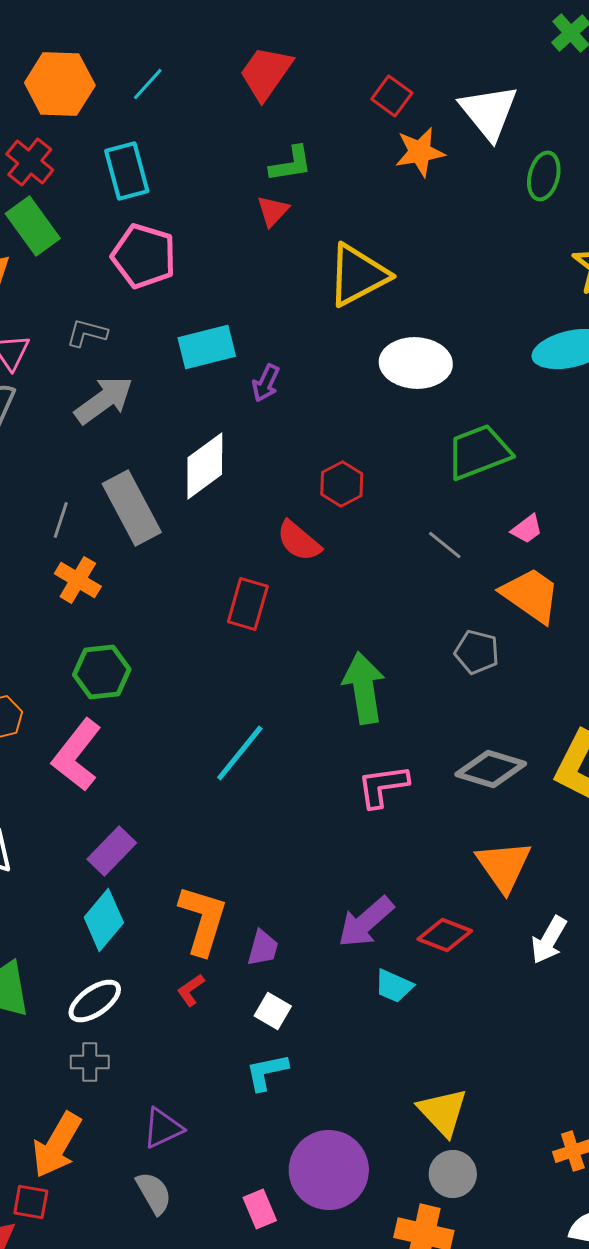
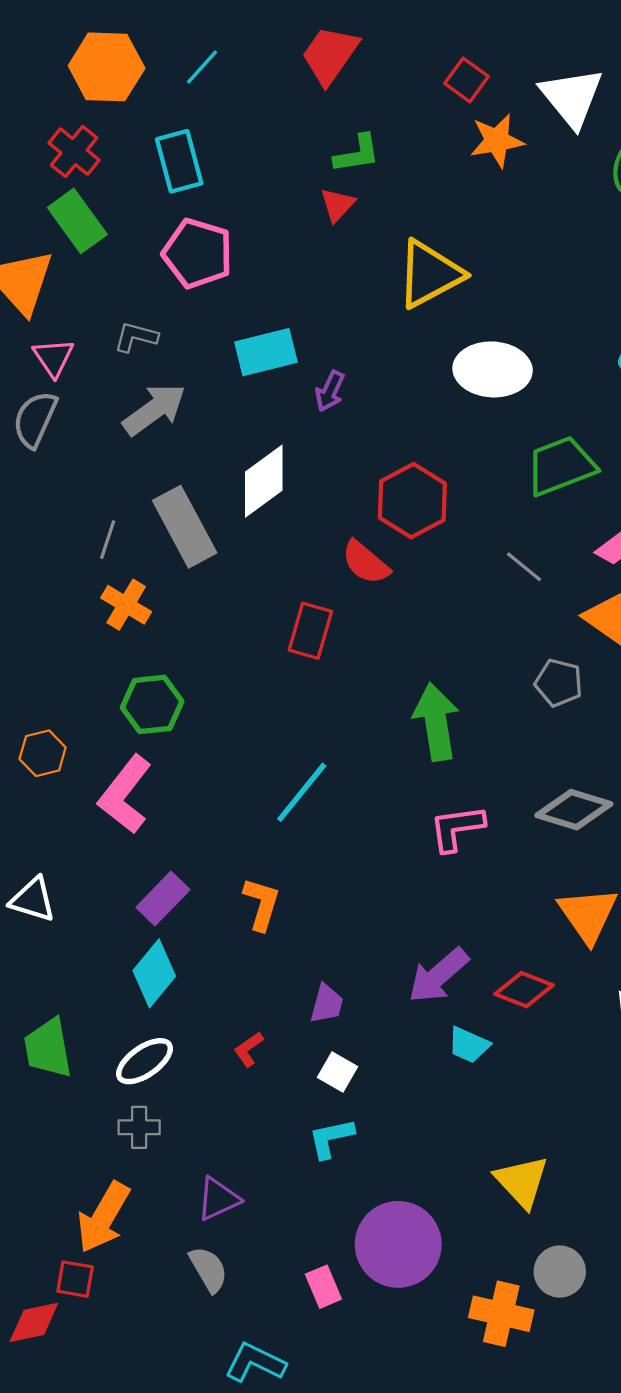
red hexagon: (342, 484) -> (412, 501), size x1.5
orange L-shape: (203, 920) -> (262, 904), moved, size x0.7
gray circle: (453, 1174) -> (560, 1272), moved

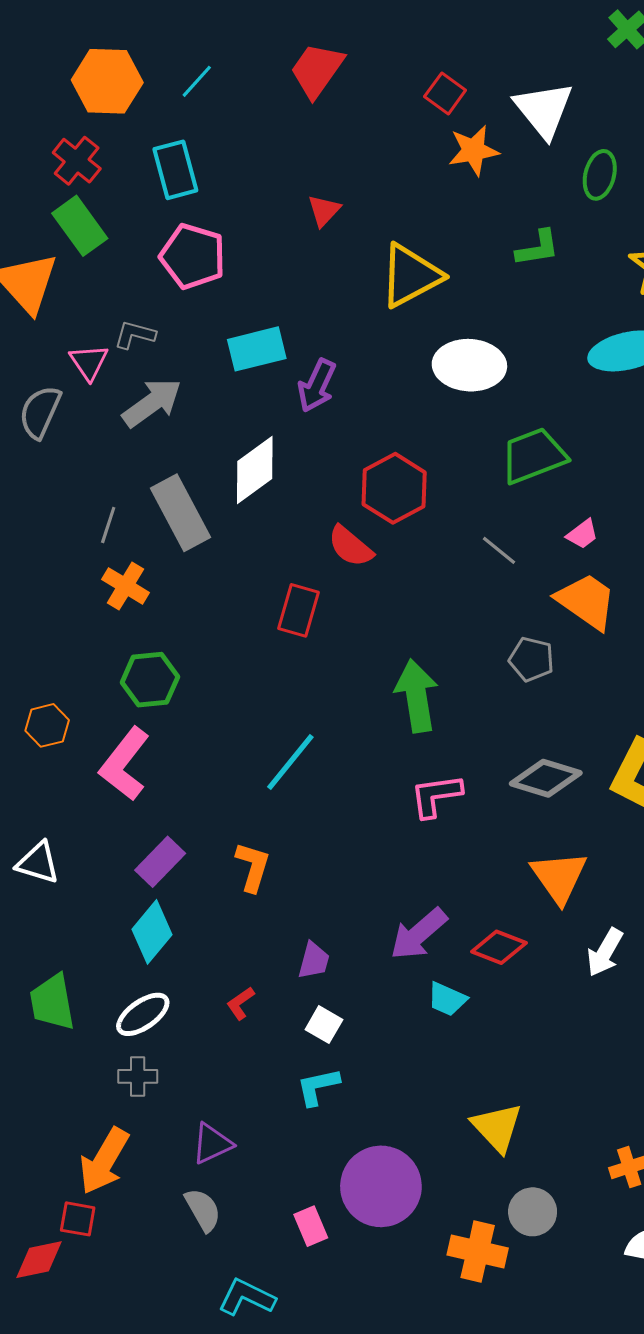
green L-shape: (357, 154) -> (538, 248), moved
pink triangle: (53, 358) -> (89, 362), moved
purple arrow: (330, 391) -> (317, 386), size x1.4

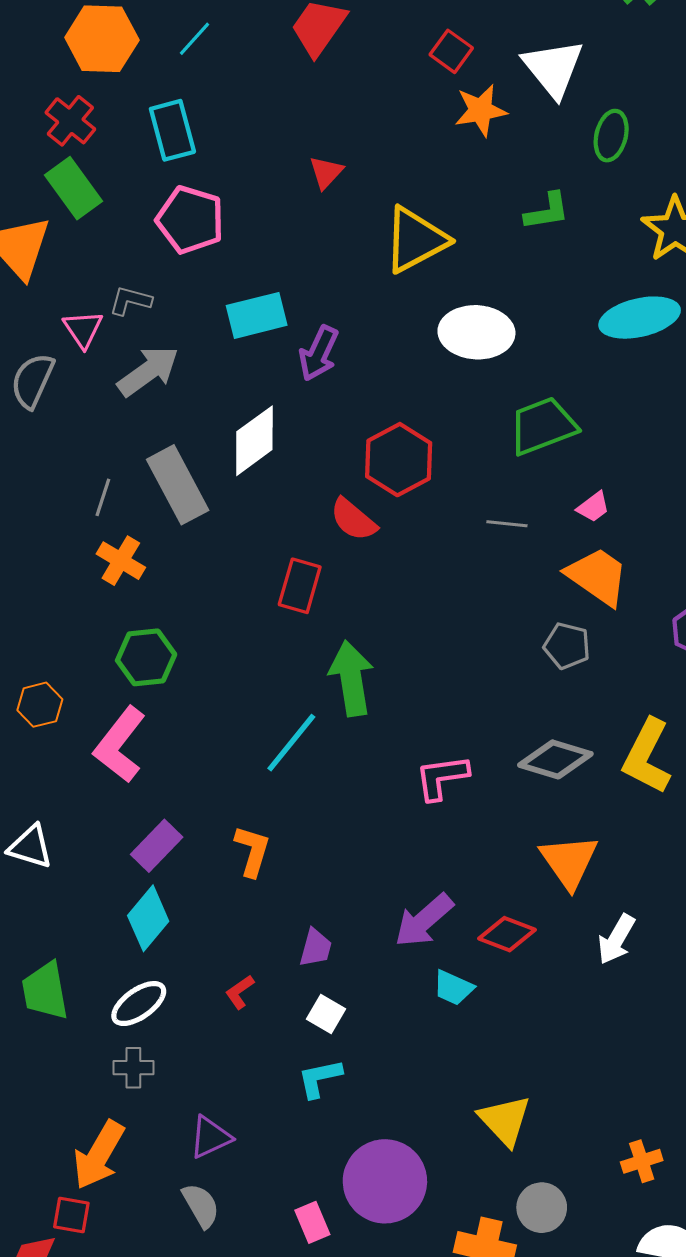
gray line: (499, 550) -> (507, 524), turned -33
gray pentagon: (532, 659) -> (567, 646), moved
green arrow: (417, 696) -> (351, 678), moved

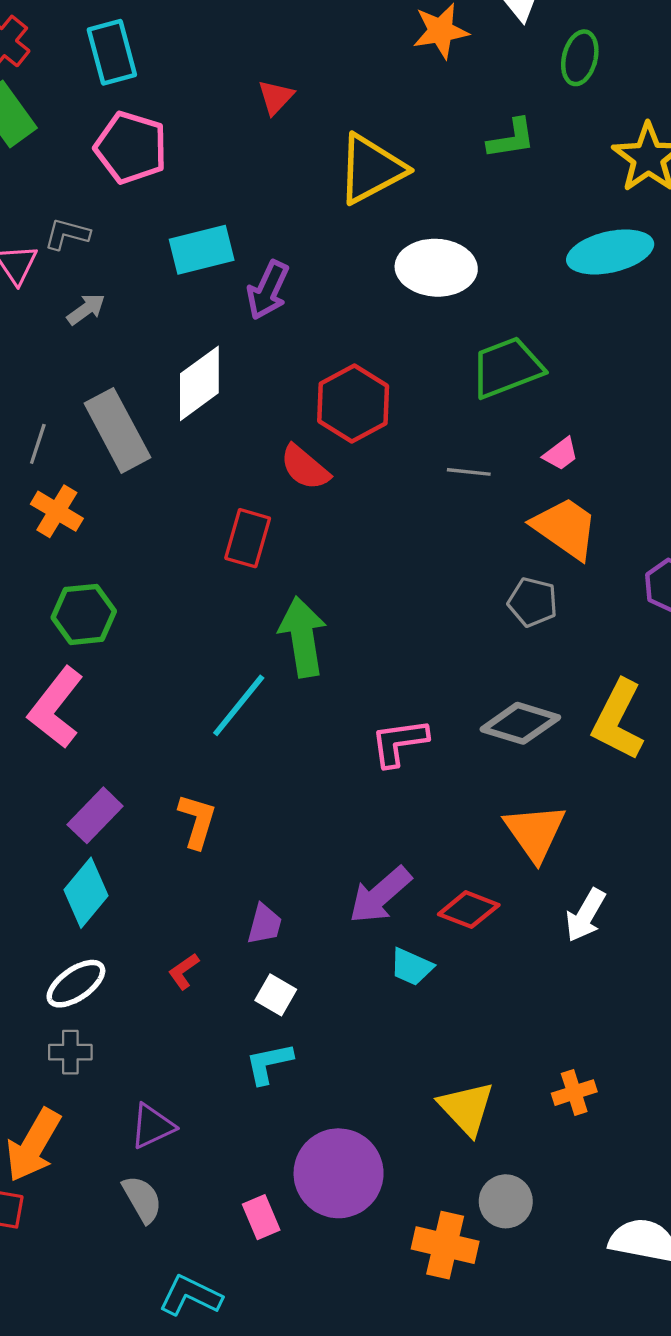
gray arrow: (148, 371) -> (86, 309), size x0.6
orange cross: (642, 1161) -> (574, 1093), moved

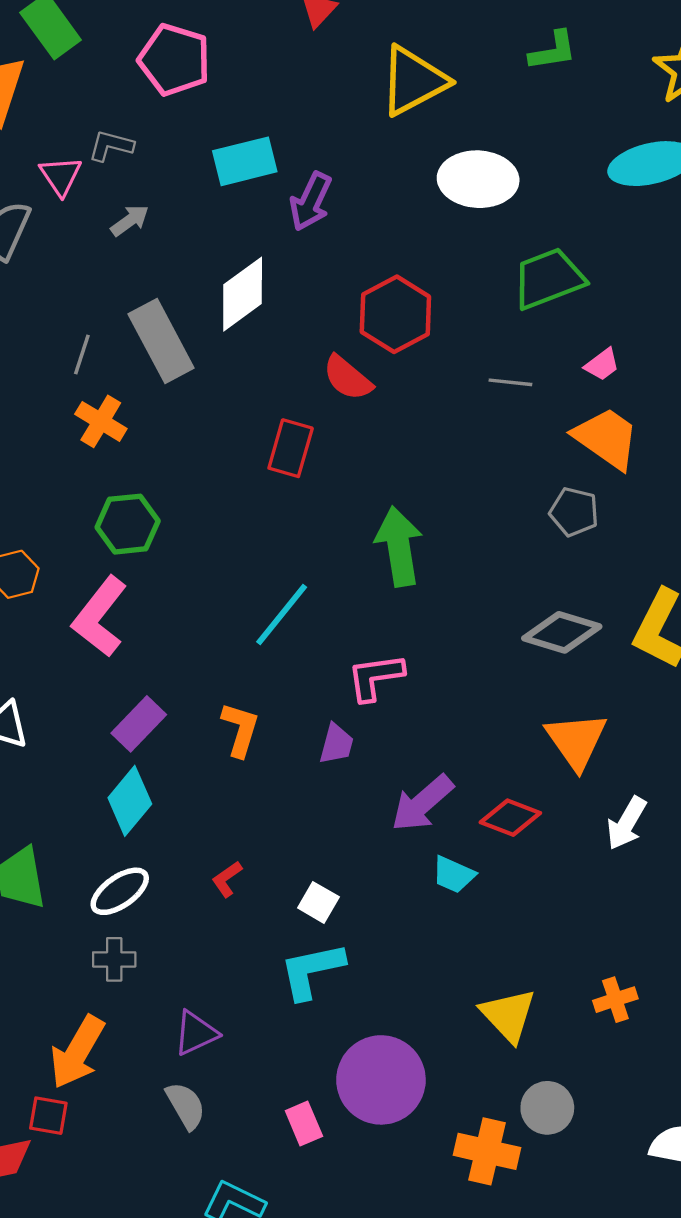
green arrow: (303, 637) -> (399, 546), moved
pink L-shape: (399, 742) -> (375, 677), moved
purple trapezoid: (264, 924) -> (336, 744), moved
cyan L-shape: (269, 1063) -> (312, 971), size x1.4

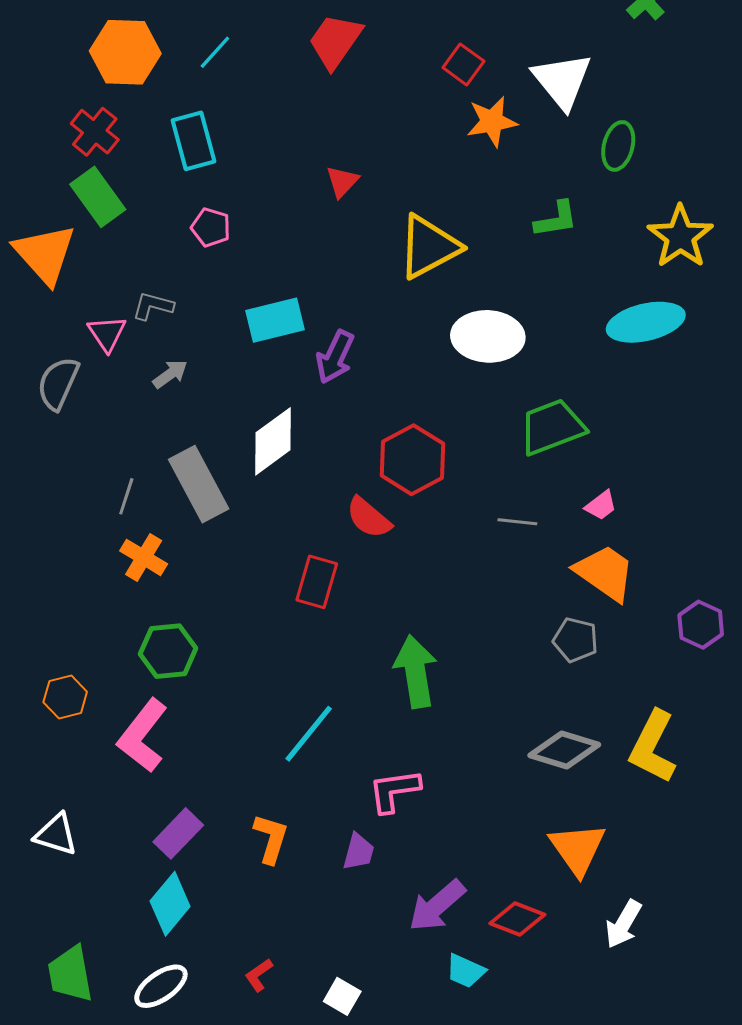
pink pentagon: (174, 60) -> (211, 227), size x0.6

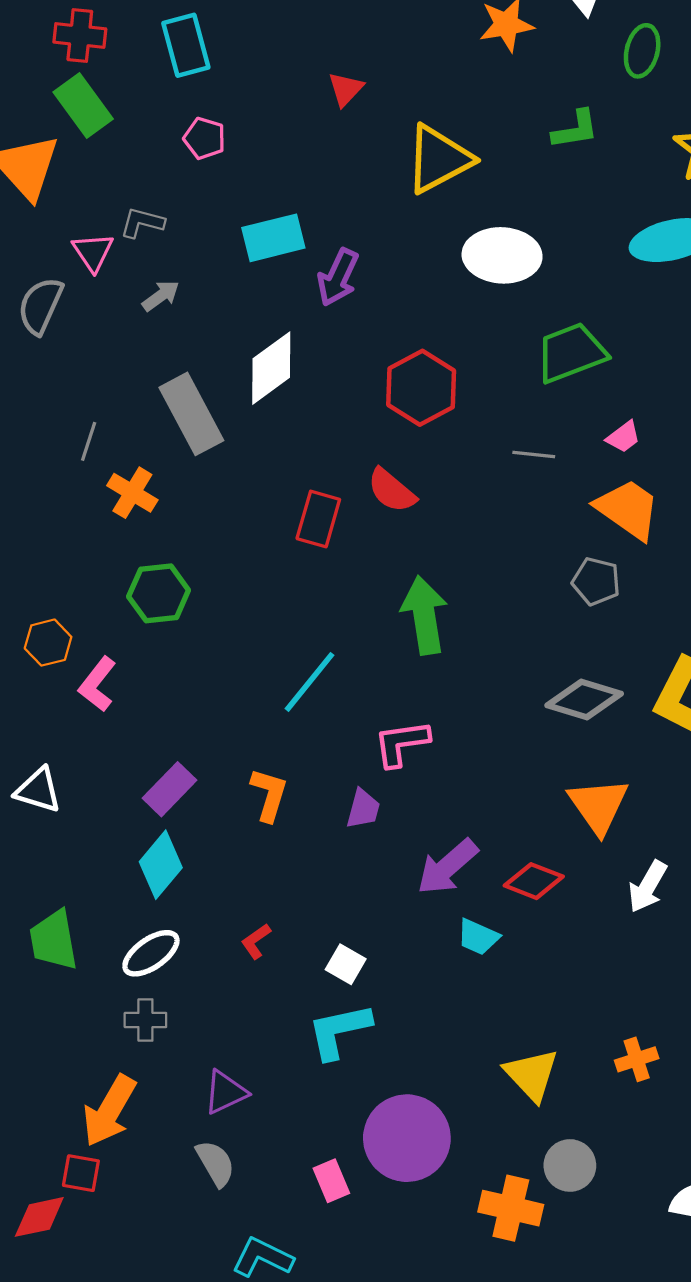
red cross: (95, 132) -> (80, 35), turned -33
gray line: (126, 496) -> (89, 441), moved
red semicircle: (369, 518) -> (392, 491), moved
pink L-shape: (143, 736) -> (97, 684), moved, size x0.7

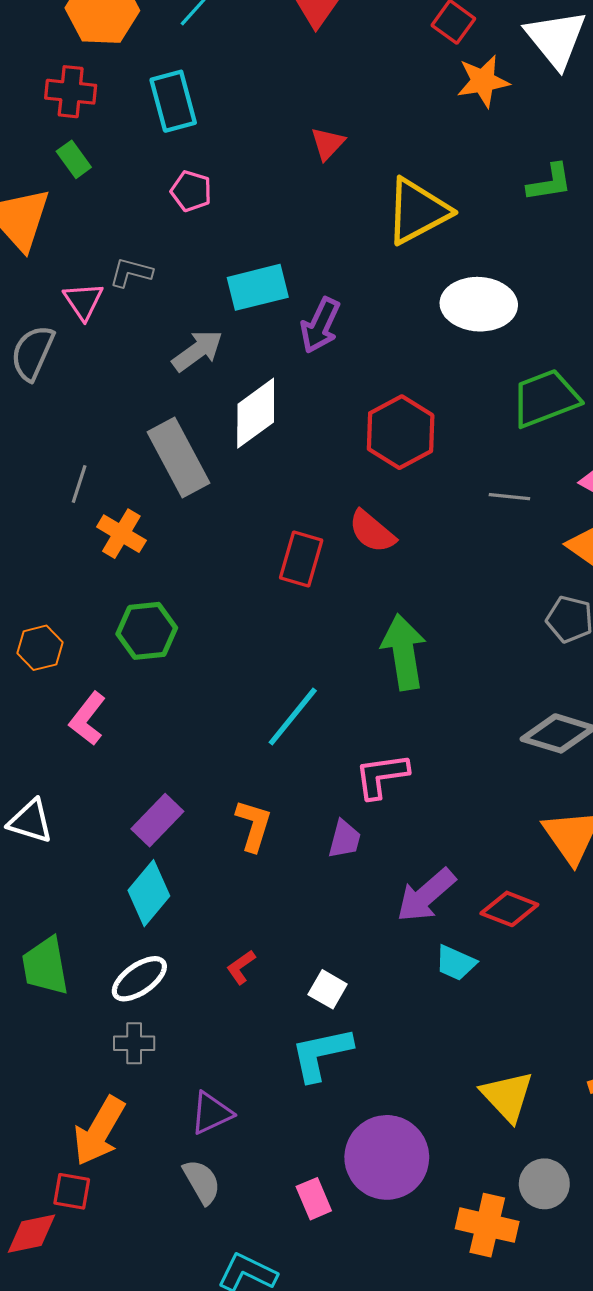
green rectangle: (83, 106) -> (74, 159), size x0.6
gray arrow: (161, 296) -> (198, 351), moved, size x1.4
orange hexagon: (48, 643) -> (40, 648), moved

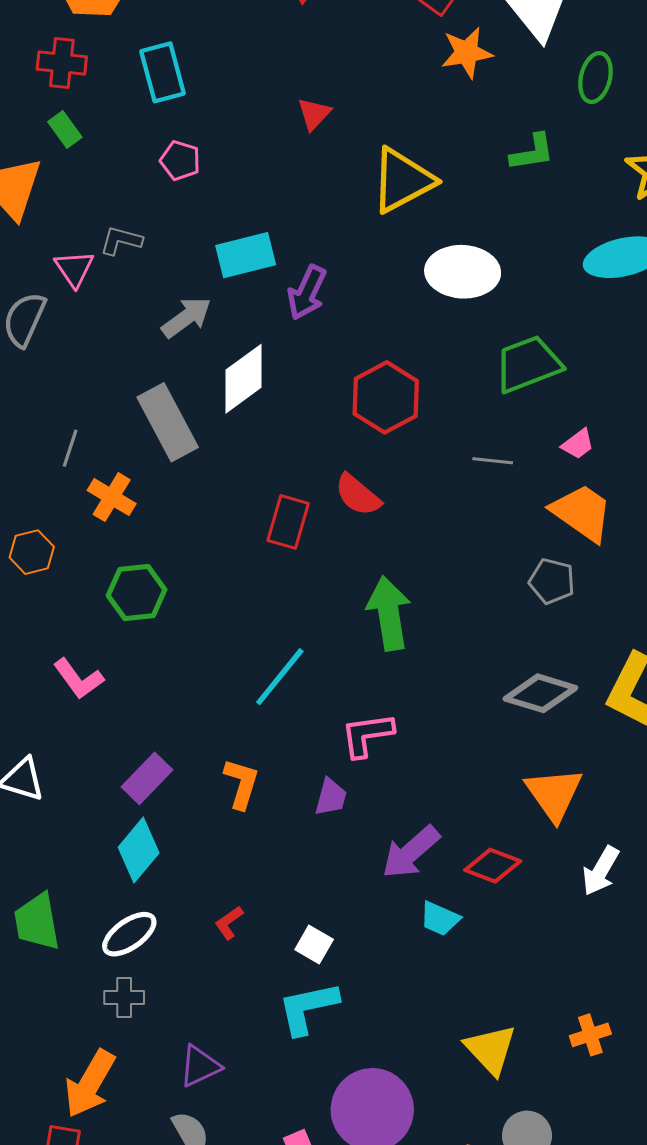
orange hexagon: (40, 648) -> (32, 552), moved
pink L-shape: (88, 719) -> (78, 679), turned -74

